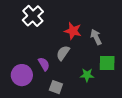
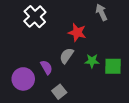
gray arrow: (96, 37) -> (101, 12), moved
green star: (87, 75) -> (92, 61), moved
gray square: (56, 87) -> (59, 92), turned 32

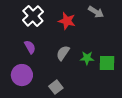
gray arrow: (101, 12) -> (96, 12), turned 147
red star: (77, 32) -> (67, 21), moved
purple semicircle: (46, 67) -> (30, 47), moved

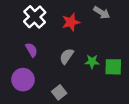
red star: (67, 21) -> (71, 22), turned -30

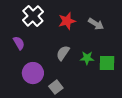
gray arrow: (102, 13) -> (96, 24), moved
purple semicircle: (31, 50) -> (19, 43), moved
purple circle: (23, 80) -> (33, 73), moved

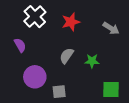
gray arrow: (96, 24) -> (111, 28), moved
green square: (107, 63) -> (111, 90), moved
gray square: (56, 87) -> (59, 92), turned 32

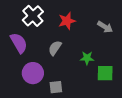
purple semicircle: (20, 45) -> (19, 43), size x1.5
gray semicircle: (67, 56) -> (55, 48), moved
green square: (111, 90) -> (105, 73), moved

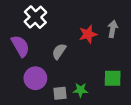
red star: (67, 21) -> (88, 34), moved
gray arrow: (105, 27) -> (113, 29), turned -112
green star: (87, 58) -> (80, 90), moved

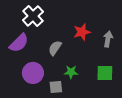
gray arrow: (113, 29) -> (108, 39), moved
purple semicircle: (20, 46) -> (19, 43), turned 75
green star: (80, 90) -> (71, 72), moved

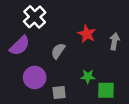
red star: (82, 32) -> (87, 34), turned -30
green star: (71, 72) -> (88, 76), moved
green square: (105, 73) -> (106, 90), moved

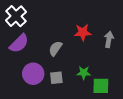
white cross: (35, 17) -> (16, 16), moved
red star: (87, 34) -> (83, 32), turned -30
gray square: (59, 92) -> (56, 78), moved

